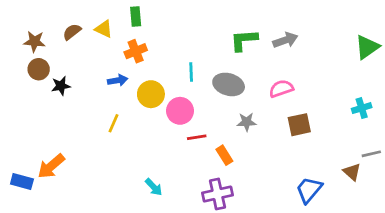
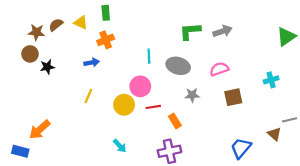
brown star: (34, 41) -> (36, 32), moved
yellow circle: (151, 94) -> (124, 105), moved
cyan cross: (362, 108) -> (271, 80), moved
blue rectangle: (22, 182) -> (20, 151), moved

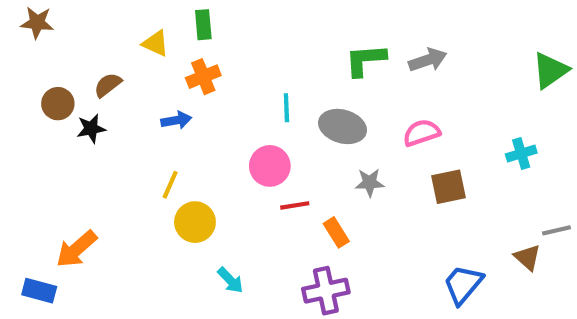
brown semicircle: (56, 25) -> (108, 85), moved
brown star: (36, 32) -> (37, 23), moved
yellow circle: (124, 105) -> (195, 222), moved

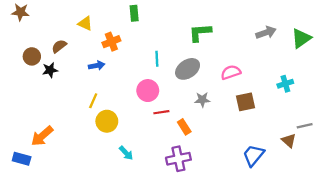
green rectangle: (203, 25) -> (134, 13), moved
gray arrow: (428, 60) -> (266, 33), moved
gray ellipse: (343, 126) -> (188, 69), turned -50

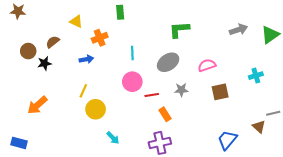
cyan line: (157, 59) -> (132, 53), moved
red line: (161, 112) -> (152, 95), moved
orange arrow: (42, 136) -> (37, 105), moved

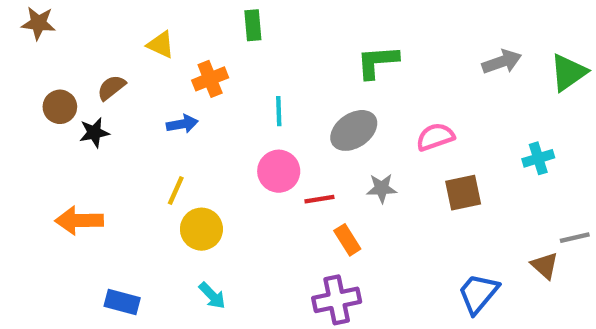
orange arrow: (37, 105) -> (79, 221), turned 40
cyan arrow: (113, 138) -> (212, 296), moved
blue rectangle: (19, 143) -> (122, 302), moved

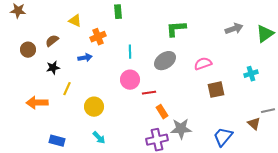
black star: (94, 133) -> (53, 68), moved
gray star: (382, 188) -> (181, 129), moved, size x1.5
yellow line: (176, 190) -> (67, 89), moved

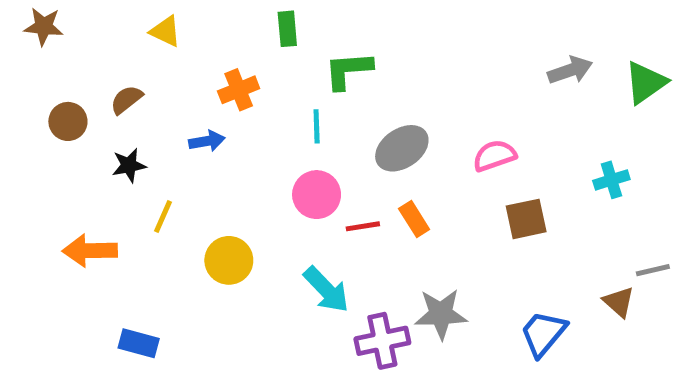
yellow triangle: (75, 21) -> (165, 31), moved
green L-shape: (176, 29) -> (348, 70), moved
orange rectangle: (162, 112) -> (414, 219), moved
cyan arrow: (99, 138) -> (326, 290), moved, size x1.5

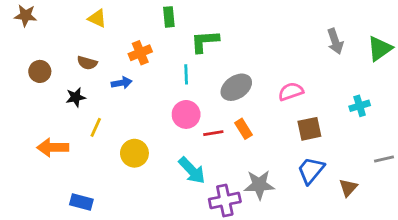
gray arrow: (570, 70) -> (335, 41), turned 90
brown semicircle: (126, 100) -> (87, 63), moved, turned -126
brown triangle: (619, 302) -> (348, 188), moved, turned 30
blue trapezoid: (543, 334) -> (311, 170), moved

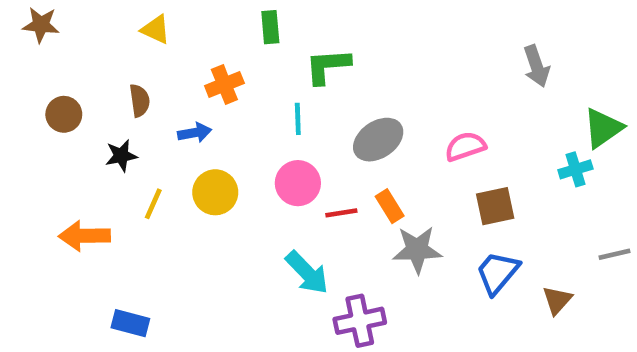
green triangle: (380, 48) -> (603, 128), moved
brown semicircle: (87, 63) -> (140, 101), turned -114
yellow circle: (134, 153) -> (215, 192), moved
gray star: (259, 185) -> (417, 250), moved

